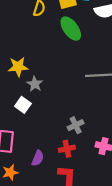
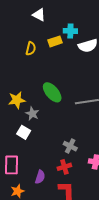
green ellipse: (71, 29) -> (52, 92), moved
gray cross: (76, 125) -> (70, 146), turned -32

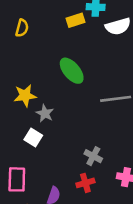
yellow semicircle: (31, 49) -> (22, 28), moved
green ellipse: (52, 92) -> (72, 71), moved

